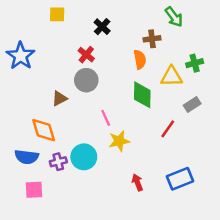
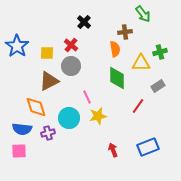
yellow square: (57, 14) -> (47, 53), moved
brown triangle: (59, 98) -> (49, 81), size x1.5
cyan circle: (84, 157) -> (69, 118), moved
pink square: (34, 190) -> (19, 151), moved

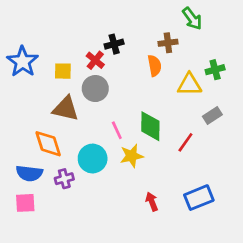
black cross: (84, 22) -> (114, 44), moved, turned 32
green diamond: (117, 78) -> (150, 126), moved
brown triangle: (49, 81) -> (66, 109), turned 40

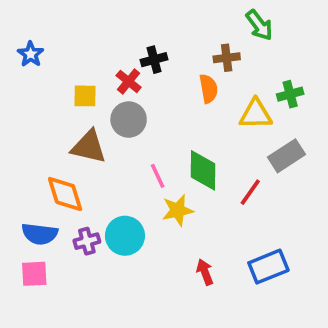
blue star: (23, 62) -> (31, 54), moved, size x0.6
gray rectangle: (212, 115) -> (287, 156), size x1.4
cyan circle: (93, 159) -> (125, 236), moved

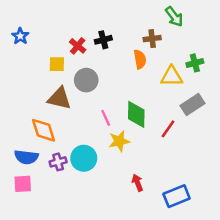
red cross: (129, 81) -> (78, 46), moved
blue rectangle: (268, 267) -> (177, 196), moved

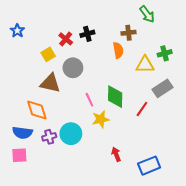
yellow square: (57, 64) -> (48, 54), turned -32

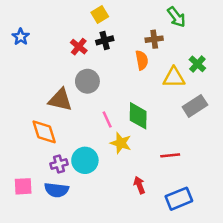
green cross: (165, 53) -> (197, 64), turned -32
yellow square: (48, 54) -> (100, 14), moved
red line: (142, 109) -> (170, 155), moved, turned 49
yellow star: (101, 119) -> (121, 143), turned 30
blue semicircle: (22, 133) -> (56, 190), moved

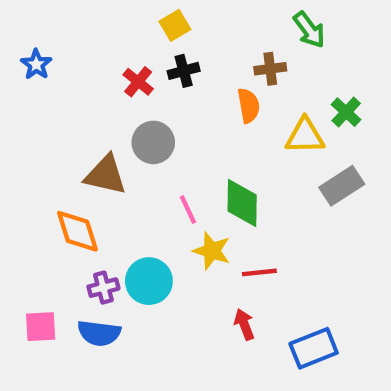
red line: (170, 155) -> (259, 272), moved

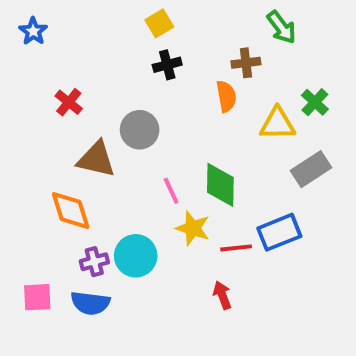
blue star: (36, 64) -> (33, 31), moved
red cross: (138, 82) -> (69, 102), moved
blue rectangle: (314, 348) -> (279, 232), moved

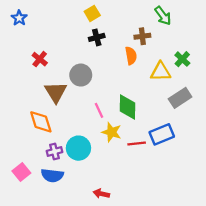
brown triangle: (96, 159) -> (56, 92), turned 45
red arrow: (222, 295) -> (101, 194), moved, turned -56
pink square: (37, 297) -> (21, 172), turned -36

